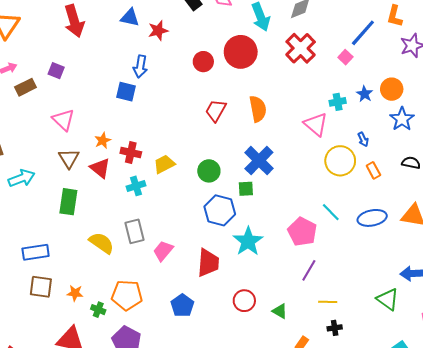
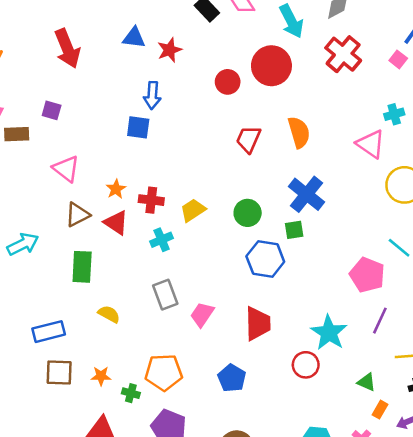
brown rectangle: (26, 87) -> (17, 134), turned 30
brown triangle: (69, 158) -> (77, 215), turned 40
cyan star: (248, 241) -> (329, 333), moved
yellow semicircle: (101, 243) -> (109, 314), moved, size x0.7
green triangle: (280, 311) -> (367, 382), moved

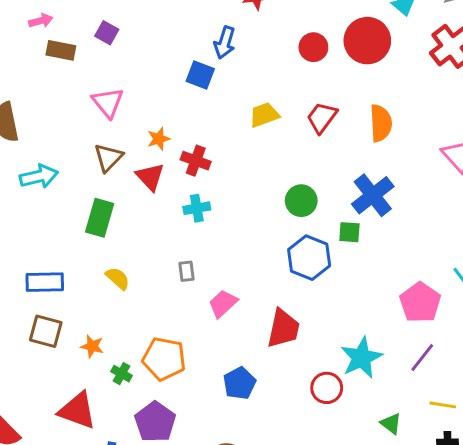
yellow trapezoid: (193, 210) -> (264, 115), moved
brown triangle: (77, 215) -> (108, 157), turned -32
gray rectangle: (165, 295) -> (186, 271), size x0.6

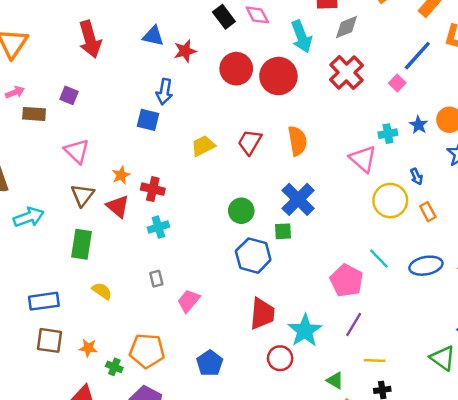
red circle: (313, 47) -> (236, 69), moved, size x1.4
red trapezoid: (283, 328) -> (262, 314), moved

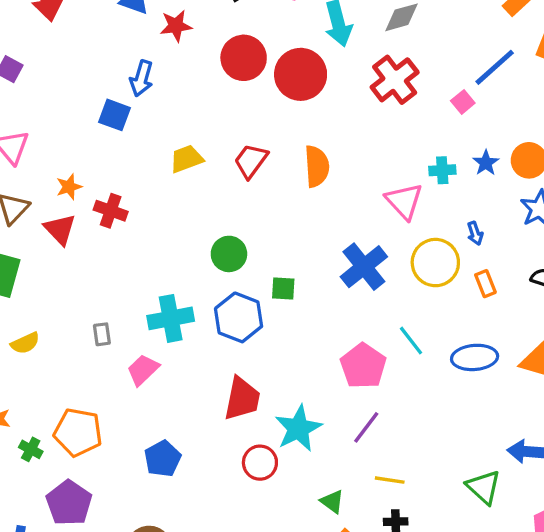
blue cross: (298, 199) -> (364, 267), moved
cyan cross: (158, 227) -> (171, 318), moved, size x1.5
yellow semicircle: (102, 291) -> (25, 343), turned 114

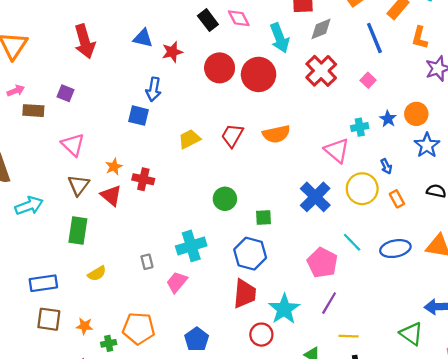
blue line: (495, 67) -> (374, 38), moved, turned -64
orange semicircle: (317, 166) -> (276, 134), turned 88
blue hexagon: (239, 317) -> (250, 254), moved
green cross: (31, 449) -> (109, 343), turned -32

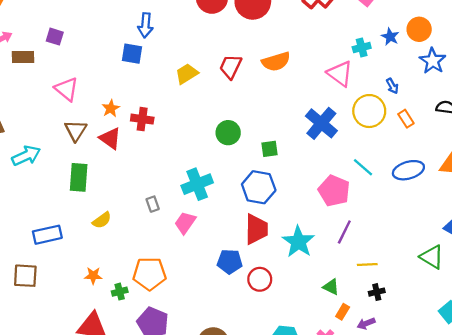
brown square: (49, 319) -> (25, 276), moved
red circle: (261, 335) -> (260, 279), moved
blue pentagon: (197, 339) -> (230, 262), moved, turned -30

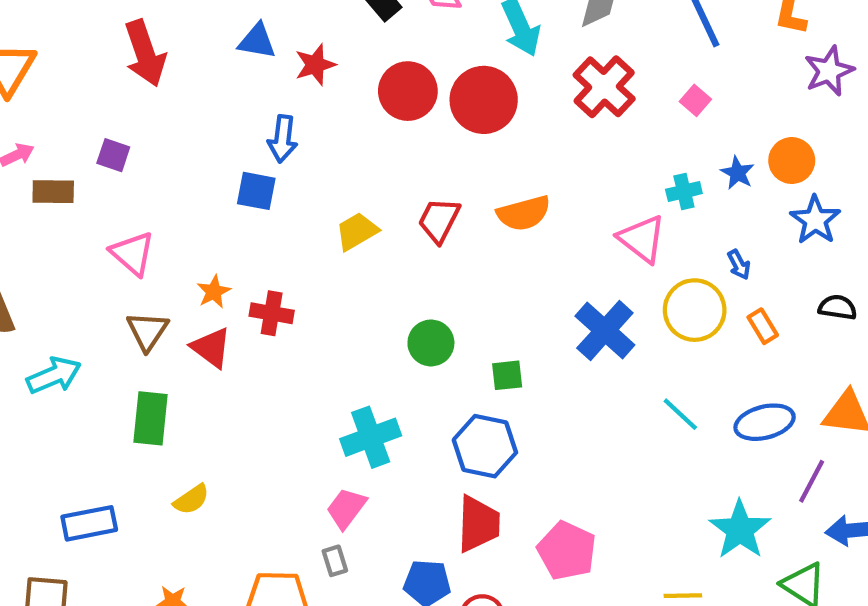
pink pentagon: (334, 191) -> (567, 551), moved
gray rectangle: (153, 204) -> (335, 561), moved
purple line: (344, 232) -> (812, 481), moved
cyan star: (298, 242) -> (740, 530), moved

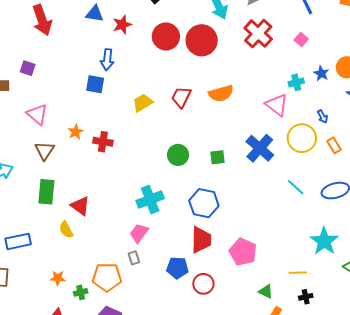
red triangle: (211, 348) -> (80, 206), moved
green square: (507, 375) -> (218, 157), moved
yellow semicircle: (191, 499) -> (66, 230), turned 96

